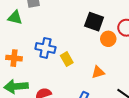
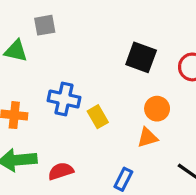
orange circle: (108, 39) -> (157, 109), moved

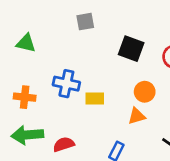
gray square: (45, 25) -> (85, 22), moved
yellow rectangle: (98, 117) -> (95, 98), turned -60

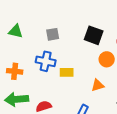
gray square: (85, 22) -> (53, 34), moved
orange circle: (145, 92) -> (107, 59), moved

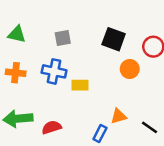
orange cross: (15, 71) -> (16, 73), moved
orange triangle: (98, 85) -> (119, 116), moved

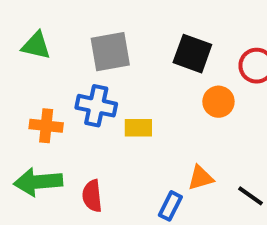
gray square: (63, 38) -> (110, 52), size x1.5
orange cross: (16, 73) -> (46, 126), moved
red semicircle: (52, 127) -> (92, 196), turned -78

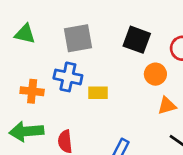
orange triangle: (200, 178) -> (167, 106), moved

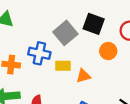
gray square: (78, 38) -> (65, 33), moved, turned -30
orange triangle: (167, 106) -> (83, 76), moved

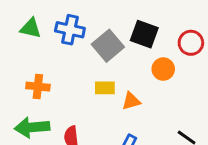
blue cross: (39, 53) -> (70, 30), moved

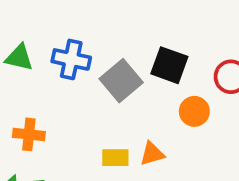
yellow rectangle: (105, 88) -> (115, 158), moved

